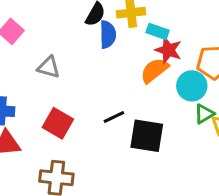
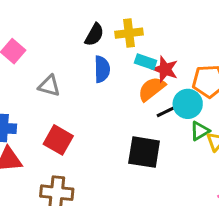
cyan rectangle: (158, 31) -> (146, 62), moved
blue semicircle: (108, 35) -> (102, 69), moved
black line: (114, 117) -> (167, 111), moved

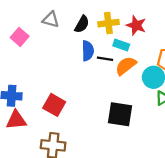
red star: (165, 69) -> (136, 25), moved
gray triangle: (49, 86) -> (51, 20), moved
black line: (167, 111) -> (105, 59), moved, turned 35

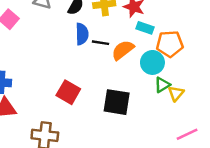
cyan rectangle: (121, 45) -> (145, 28), moved
red square: (54, 105) -> (68, 92), moved

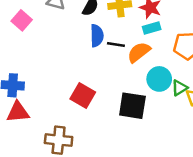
cyan rectangle: (145, 28) -> (152, 28), moved, turned -35
cyan circle: (152, 62) -> (159, 79), moved

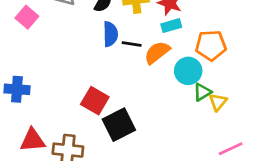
cyan circle: (159, 79) -> (188, 71), moved
black square: (132, 106) -> (119, 125), moved, turned -36
red triangle: (18, 112) -> (33, 140), moved

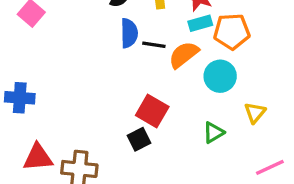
orange pentagon: (211, 45) -> (232, 31), moved
green triangle: (202, 92) -> (213, 133), moved
red square: (95, 101) -> (152, 111), moved
black square: (119, 125) -> (139, 139), size x0.6

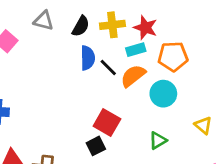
cyan rectangle: (200, 23) -> (136, 50), moved
black line: (154, 45) -> (108, 68), turned 36
yellow triangle: (255, 113) -> (203, 125), moved, turned -30

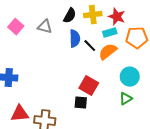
gray triangle: (44, 21) -> (45, 27), moved
cyan circle: (163, 94) -> (130, 77), moved
black square: (96, 146) -> (81, 103), turned 32

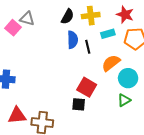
red star: (117, 17) -> (125, 15), moved
gray triangle: (45, 27) -> (27, 19), moved
black line: (90, 46) -> (88, 47), turned 32
orange semicircle: (108, 52) -> (111, 63), moved

